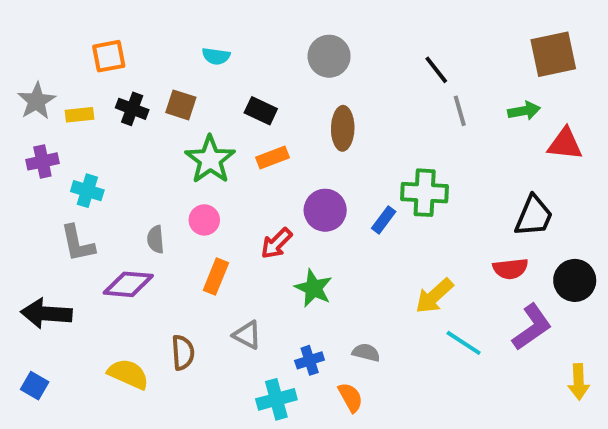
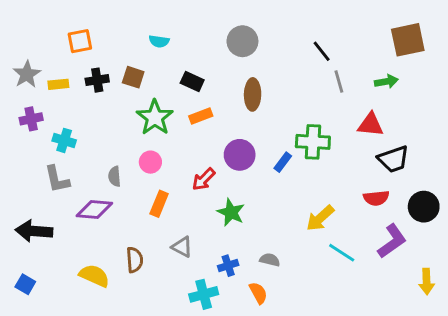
black cross: (132, 109) -> (97, 80), turned -30
red triangle: (565, 144) -> (370, 125), moved
black trapezoid: (534, 216) -> (393, 159), turned 48

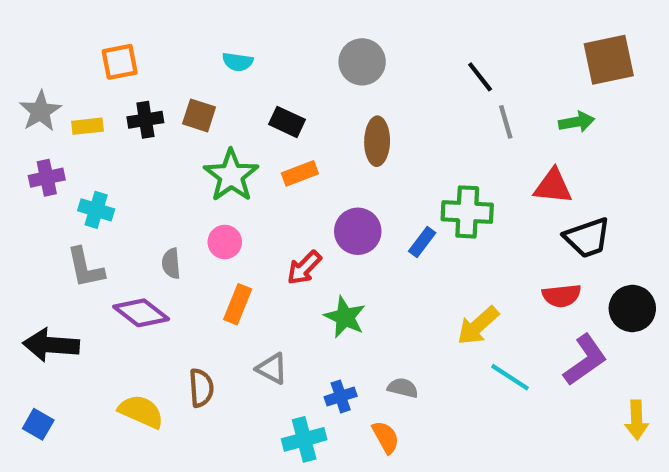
purple diamond: (94, 209) -> (141, 313), turned 33

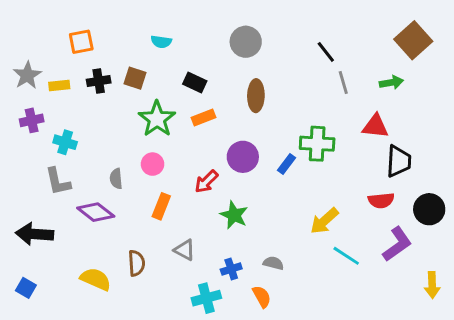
brown square: (609, 60) -> (413, 40), turned -30
black trapezoid: (587, 238) -> (399, 161), turned -68

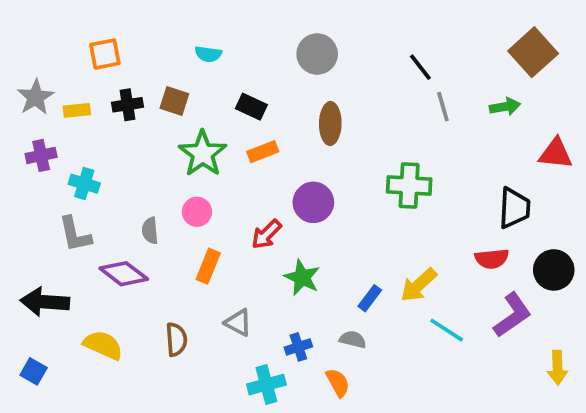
red triangle: (375, 126) -> (556, 154), moved
blue rectangle: (286, 164) -> (370, 298), moved
yellow semicircle: (96, 279) -> (103, 345), moved

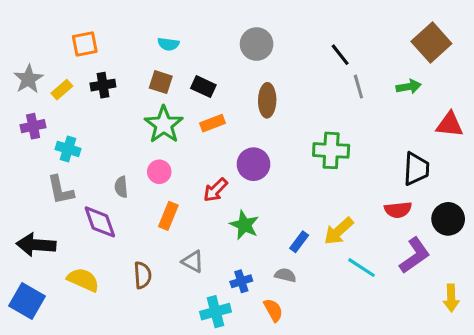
brown square: (174, 101) -> (161, 82), moved
yellow rectangle: (77, 110) -> (62, 90), turned -35
purple diamond: (124, 274) -> (100, 222), turned 33
blue square: (34, 371) -> (27, 301), size x1.6

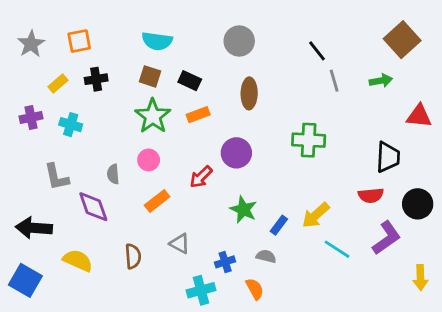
cyan semicircle: (168, 44) -> (157, 41), size x1.5
gray star: (28, 79) -> (31, 44), moved
cyan cross: (68, 149) -> (71, 125), moved
orange rectangle: (168, 216) -> (157, 201), turned 30
green star: (244, 225) -> (243, 210), moved

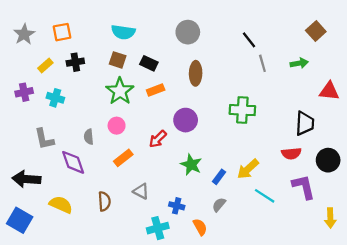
brown square: (402, 40) -> (316, 31), size x0.7
purple L-shape: (386, 238) -> (304, 187), turned -68
gray semicircle: (266, 256) -> (219, 205), moved, turned -64
blue cross: (225, 262) -> (177, 206), turned 32

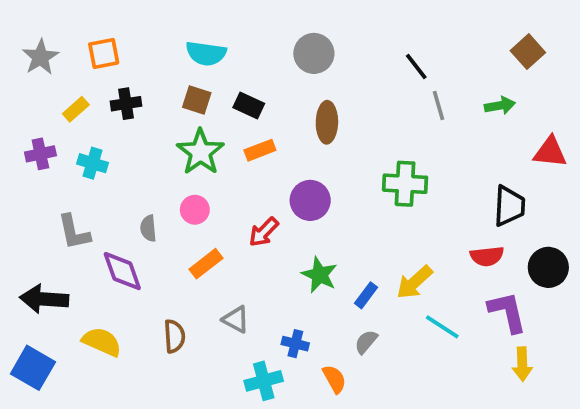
yellow arrow: (330, 218) -> (522, 364), moved

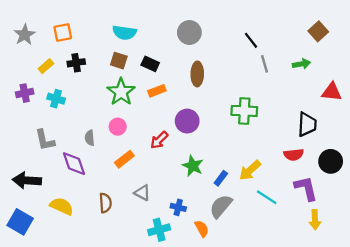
gray semicircle: (366, 342) -> (221, 206), size x1.6

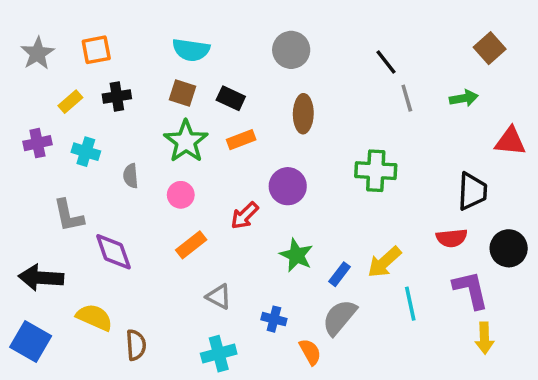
gray semicircle: (90, 138) -> (131, 176), moved
cyan line: (267, 197) -> (410, 304), turned 45
brown semicircle: (105, 203) -> (136, 345), moved
cyan cross: (159, 230) -> (219, 354), moved

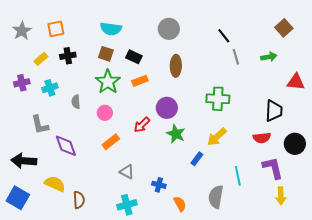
cyan cross: (86, 152) -> (50, 88), turned -35
green star: (296, 255) -> (176, 134), moved
yellow arrow: (384, 262) -> (217, 137), moved
gray semicircle: (339, 317) -> (216, 197), moved, turned -30

